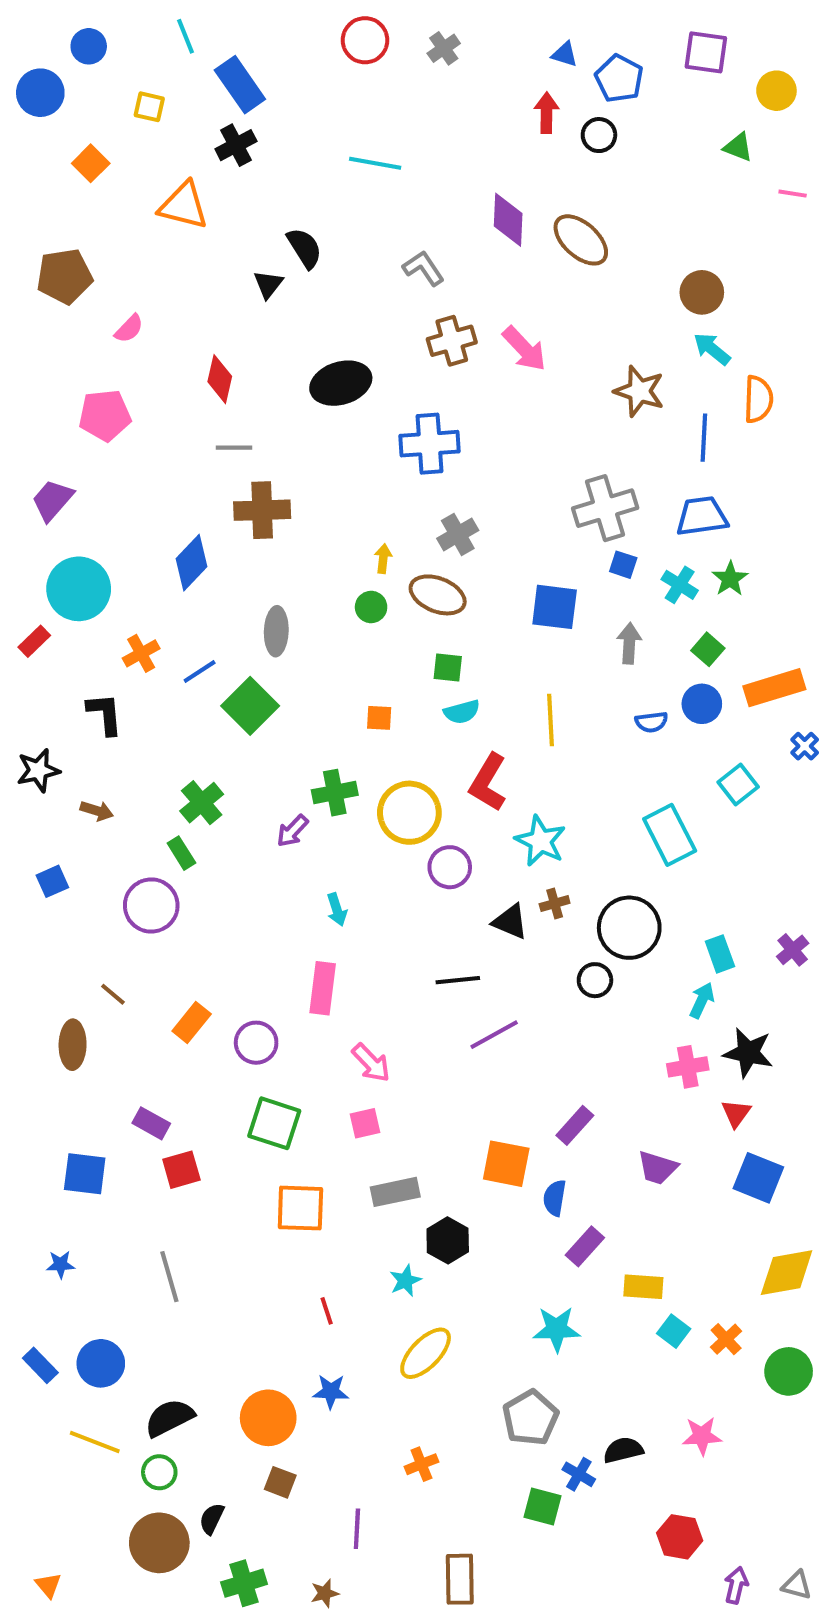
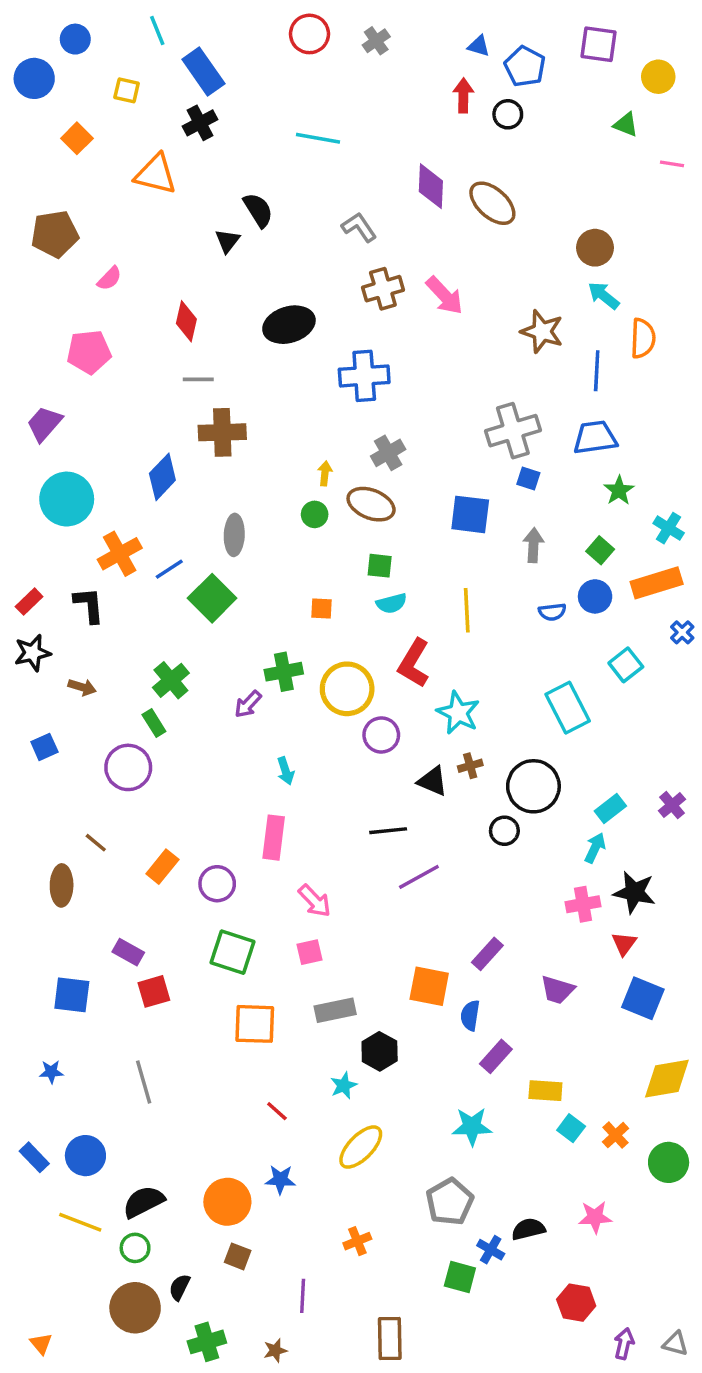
cyan cross: (680, 585) -> (669, 528), moved
red rectangle: (34, 641) -> (29, 602), moved
orange cross: (141, 653) -> (120, 554), size x1.4
cyan rectangle: (720, 954) -> (610, 808), turned 72
red line: (327, 1311) -> (277, 1111), turned -30

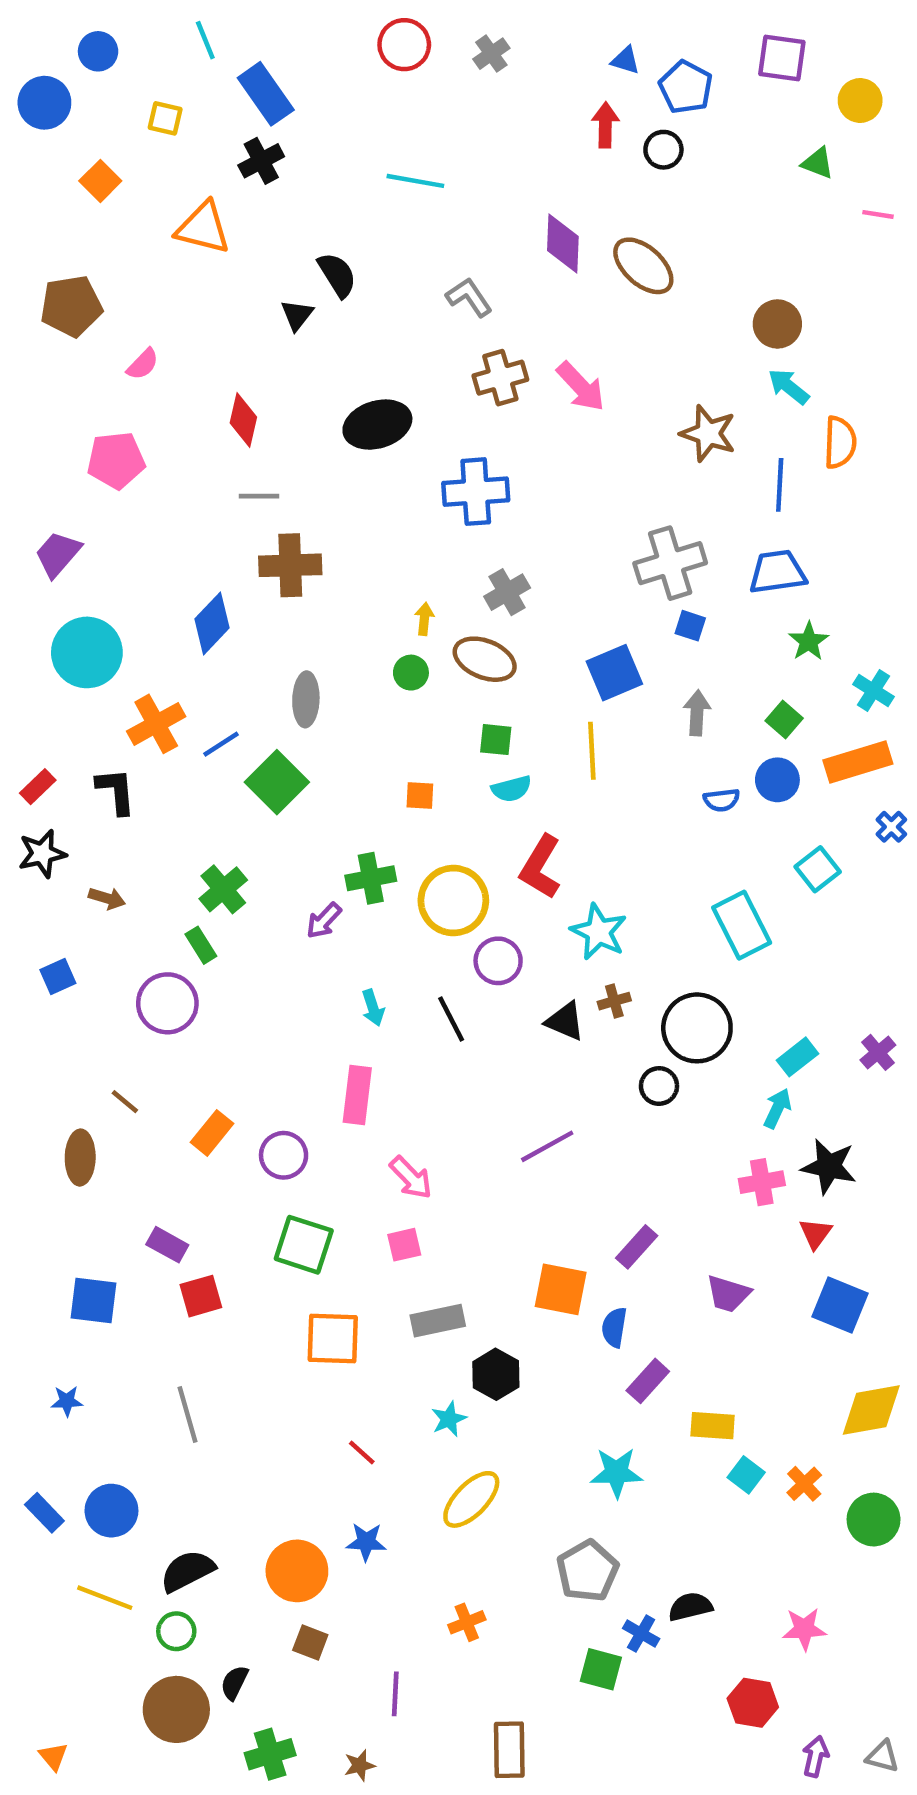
blue square: (470, 514) -> (614, 673), turned -30
yellow line: (467, 610) -> (592, 751), moved
black line: (388, 831) -> (451, 1019), moved, turned 69
pink star: (595, 1217) -> (804, 1629), moved

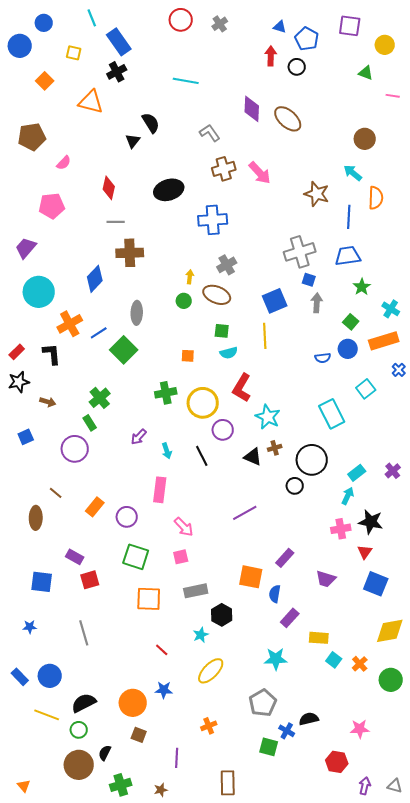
brown circle: (777, 324) -> (365, 139), moved
gray arrow: (697, 713) -> (317, 303), moved
purple arrow: (324, 921) -> (139, 437), moved

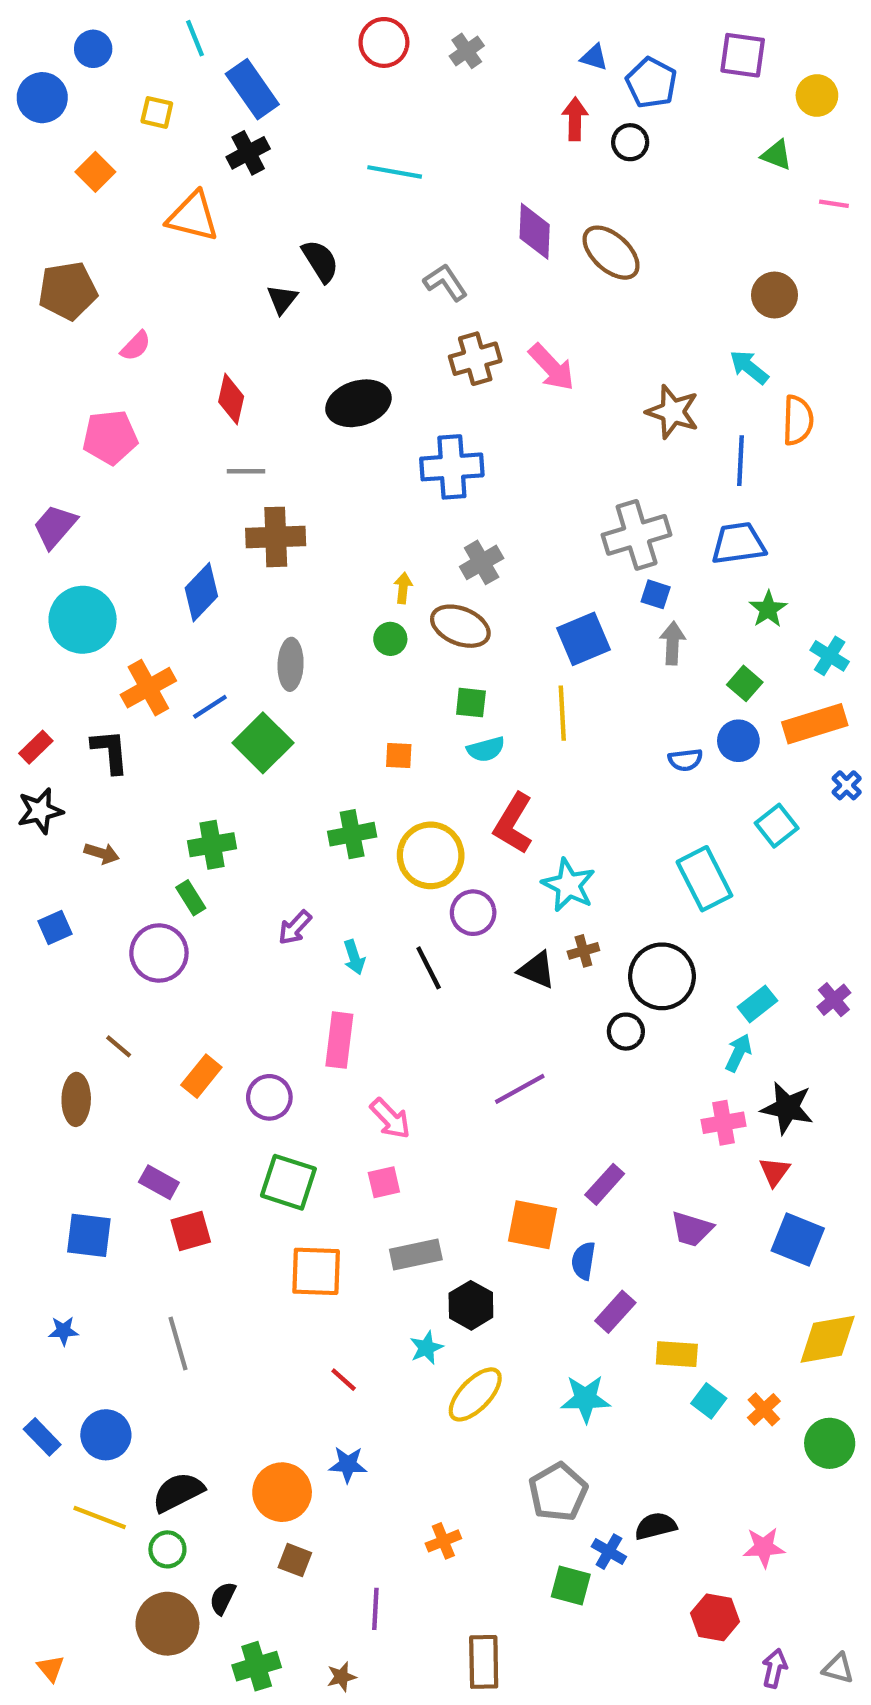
green cross: (100, 398) -> (212, 845), turned 30
yellow ellipse: (211, 671) -> (475, 1394), moved

